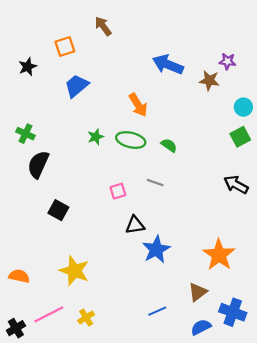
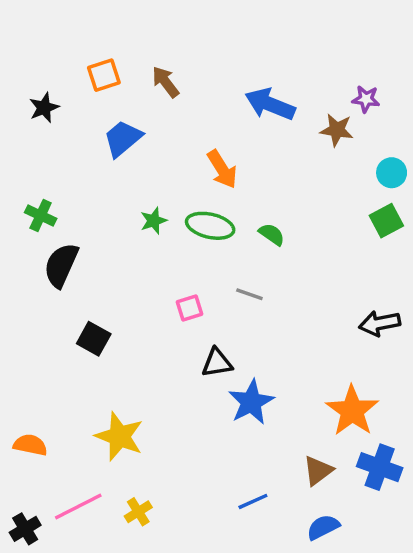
brown arrow: (103, 26) -> (166, 82), moved
black arrow: (236, 185) -> (380, 323), moved, turned -40
blue cross: (233, 312) -> (380, 467), moved

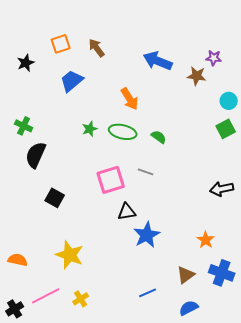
pink square: (190, 308) -> (111, 180), size x1.8
orange star: (352, 411) -> (206, 240), size x0.6

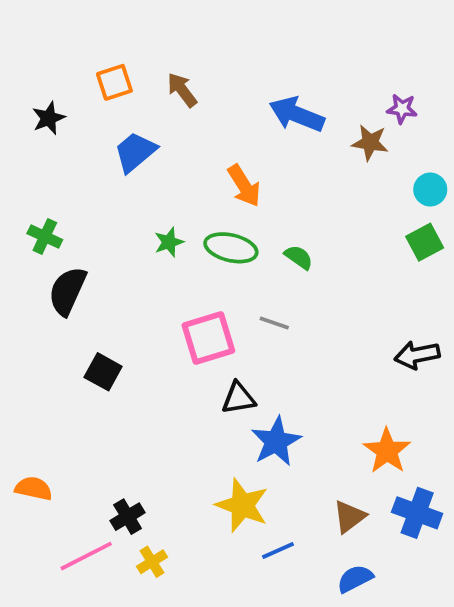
orange star: (206, 240) -> (387, 451), size x1.4
yellow star: (70, 255) -> (242, 505), moved
black cross: (15, 309) -> (128, 517), moved

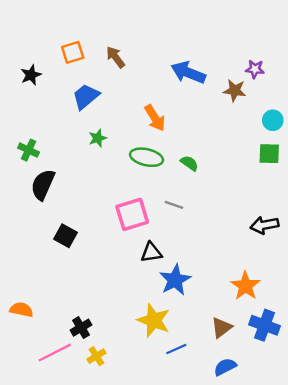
green star: (169, 242) -> (98, 138), moved
green square: (425, 242) -> (269, 154), turned 30

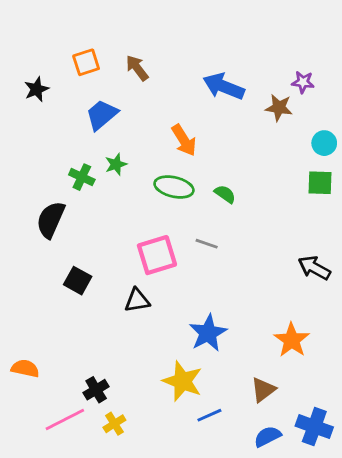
green cross: (29, 150) -> (82, 177), moved
black arrow: (264, 225) -> (314, 268), turned 40
black triangle: (151, 253) -> (137, 300), moved
blue cross: (264, 325) -> (314, 427), moved

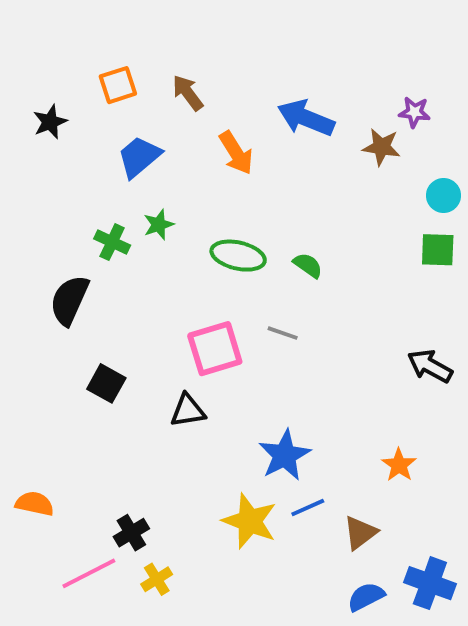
orange arrow: (184, 140) -> (236, 153), moved
orange star: (292, 340) -> (399, 465), size x0.7
blue line: (209, 415) -> (308, 508), moved

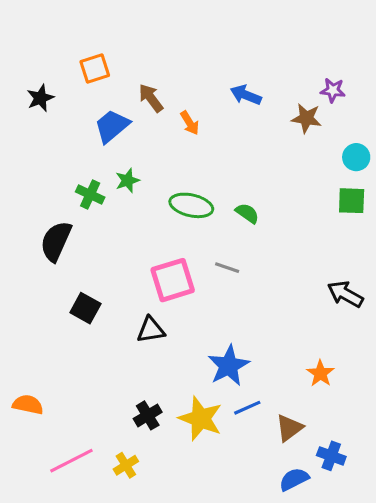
brown arrow: (188, 93) -> (151, 98), moved
blue arrow: (306, 118) -> (246, 95), size x0.7
orange arrow: (236, 153) -> (190, 123), size x0.7
black cross: (131, 533) -> (148, 415), moved
blue cross: (430, 583) -> (331, 456), moved, size x0.7

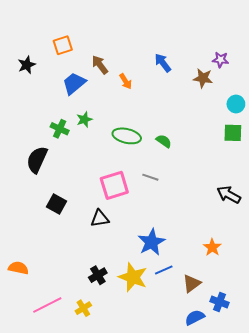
blue arrow: (246, 95) -> (163, 63), turned 30

